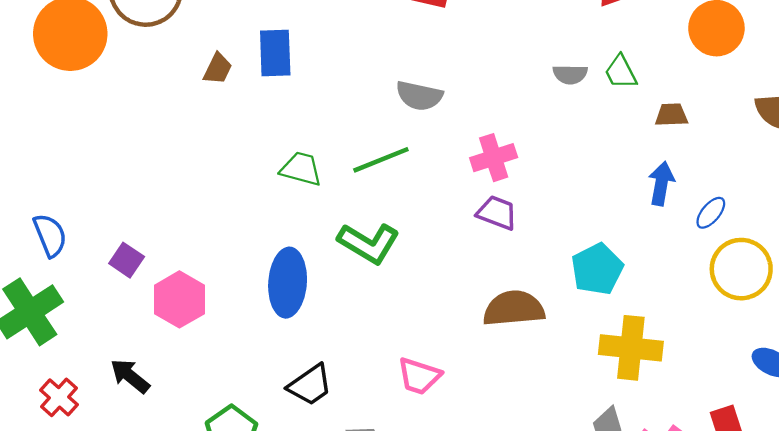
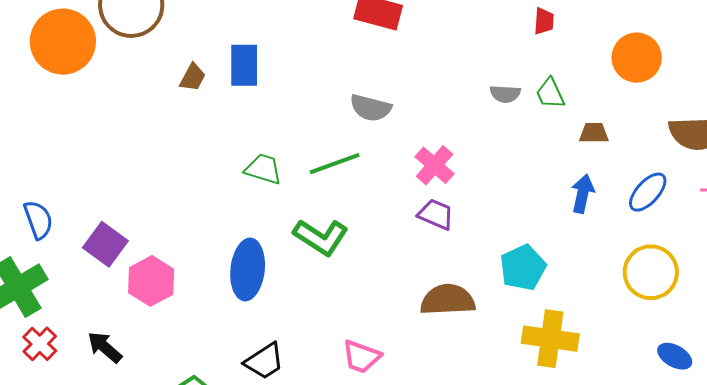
pink cross: (494, 158) -> (435, 165), turned -33
blue ellipse: (711, 213) -> (648, 192), moved, size x1.4
purple square: (127, 260) -> (105, 244), size x1.4
red cross: (59, 397) -> (40, 344), moved

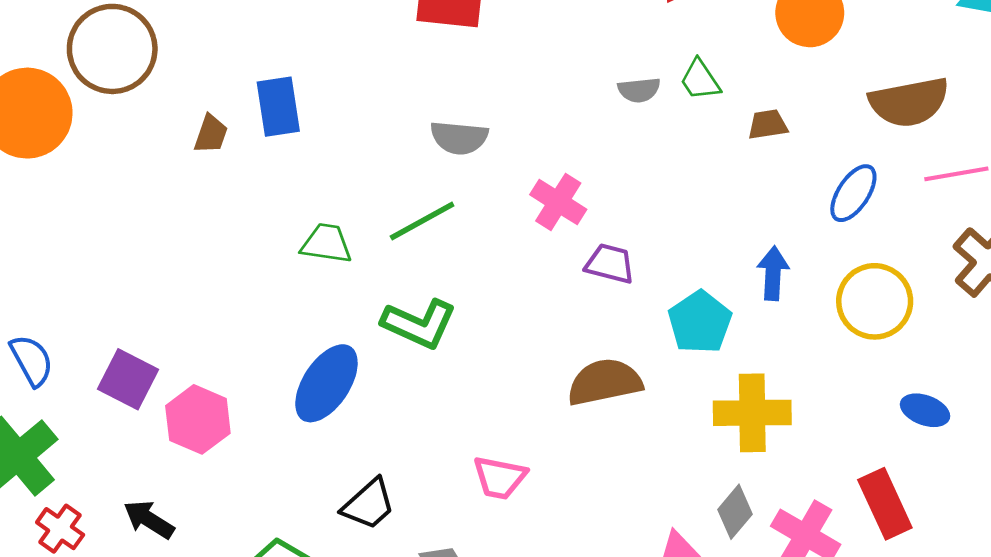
blue arrow: (583, 194) -> (773, 273), moved
purple trapezoid: (436, 214) -> (610, 264), moved
blue ellipse: (248, 269) -> (326, 383), turned 36

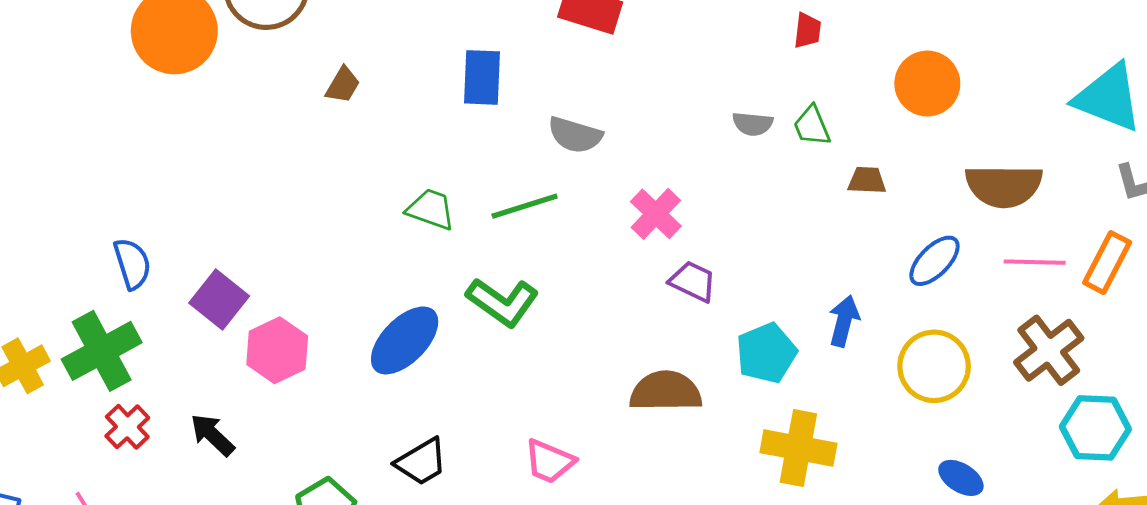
blue rectangle: (278, 107) -> (482, 77), moved

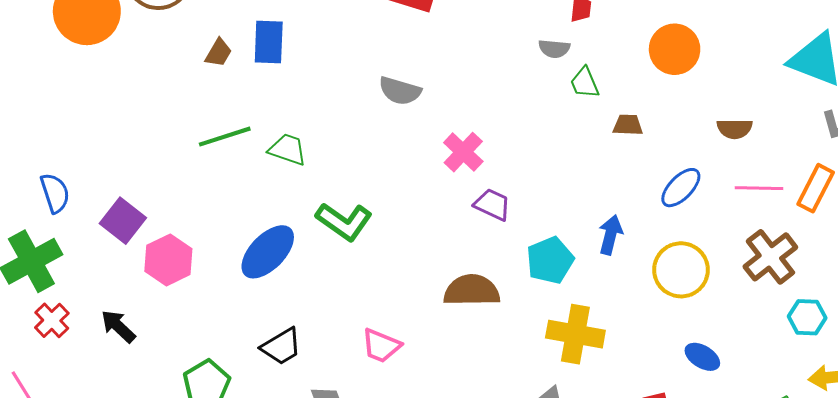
blue rectangle: (482, 77) -> (269, 42), moved
gray semicircle: (753, 124) -> (554, 49), moved
brown semicircle: (1004, 186) -> (735, 129), size x0.6
green line: (525, 206) -> (225, 137), moved
cyan hexagon: (1095, 428) -> (807, 317), size x0.7

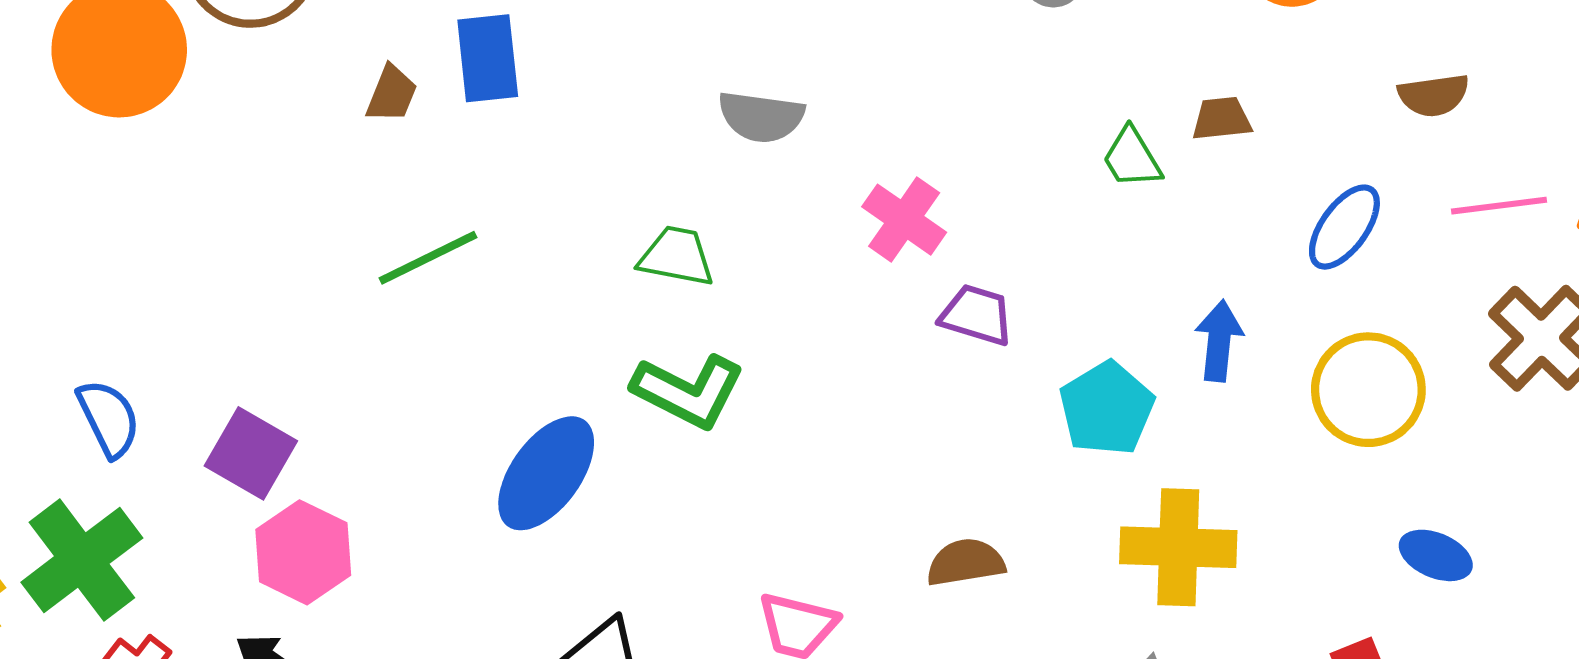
green trapezoid: (585, 83) -> (1132, 158), moved
green trapezoid: (288, 149) -> (677, 256), moved
pink hexagon: (168, 260) -> (303, 552), moved
brown semicircle: (472, 290) -> (966, 562), moved, size x0.7

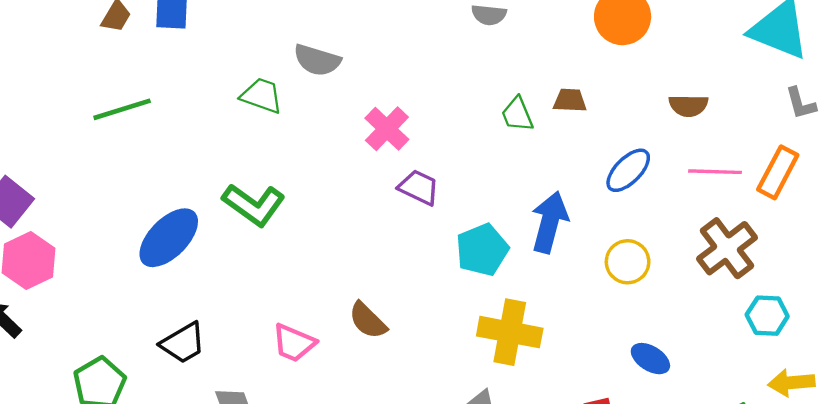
green trapezoid: (677, 256) -> (262, 96), moved
blue arrow: (1219, 341) -> (550, 222), size x1.4
yellow circle: (1368, 390) -> (628, 262), size x0.7
brown semicircle: (966, 562) -> (368, 320), moved, turned -135

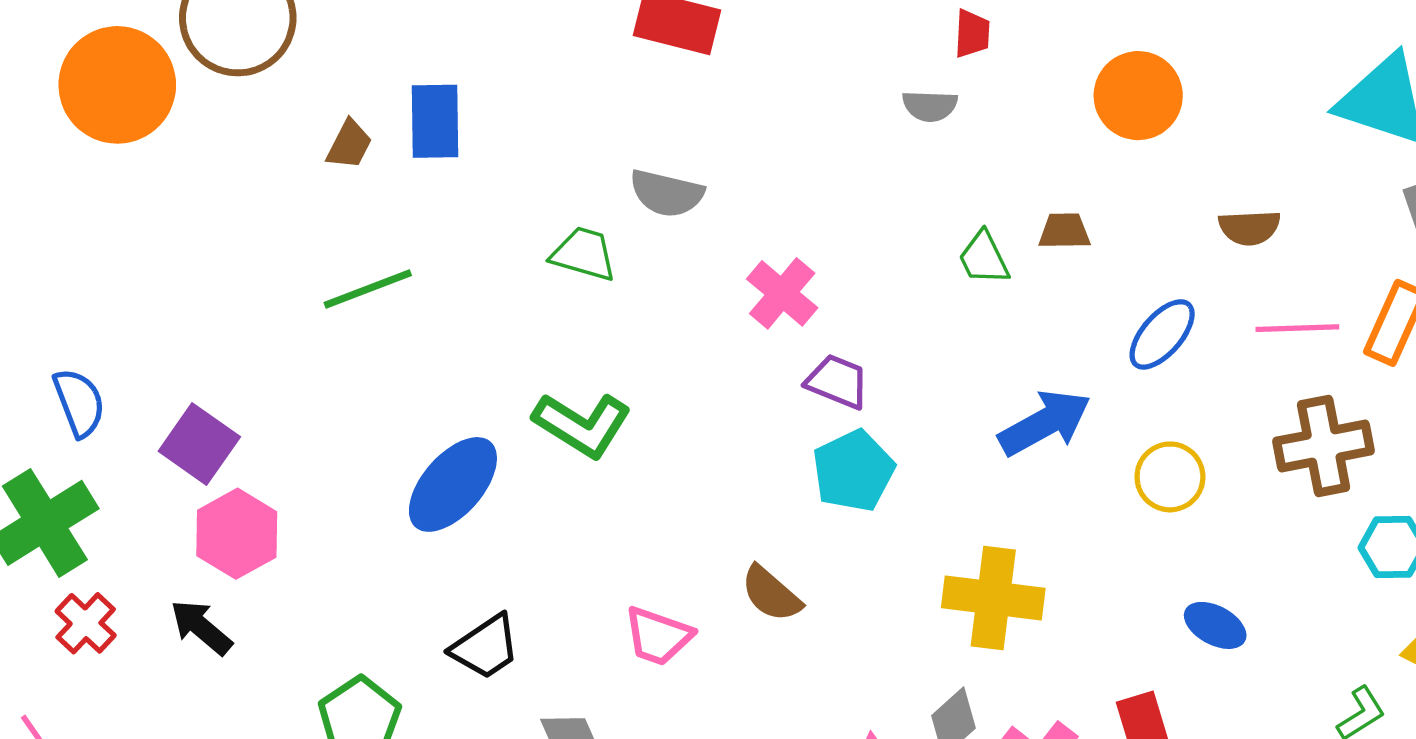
blue arrow: (550, 222) -> (1045, 423), turned 50
brown cross: (727, 248) -> (1324, 446), turned 30
cyan pentagon: (482, 250) -> (853, 471), moved

